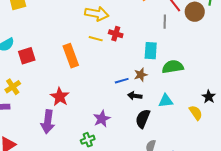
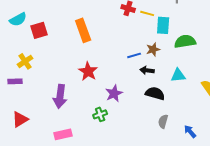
yellow line: (96, 39) -> (147, 13), moved
red star: (60, 97) -> (88, 71), moved
black semicircle: (143, 119) -> (155, 93), turned 84

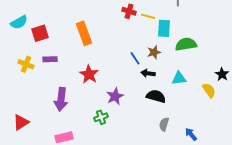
blue line: (134, 55) -> (135, 58), turned 72
yellow cross: (25, 61) -> (26, 64), turned -35
purple rectangle: (15, 81) -> (50, 59), moved

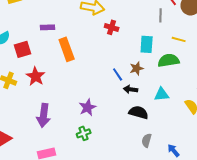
yellow line: (148, 16) -> (179, 39), moved
purple rectangle: (50, 59) -> (48, 27), moved
red star: (89, 74) -> (36, 76), moved
purple star: (115, 96) -> (88, 107), moved

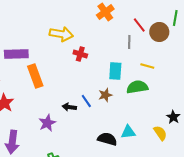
purple rectangle: (48, 27) -> (16, 54), size x1.6
black arrow: (131, 89) -> (69, 107), moved
cyan triangle: (162, 94) -> (128, 132), moved
purple star: (88, 107) -> (47, 123), moved

